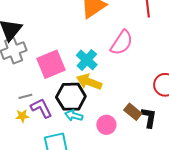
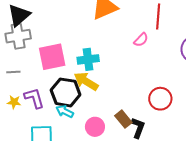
pink semicircle: (122, 43) -> (141, 40), moved, size x0.6
cyan cross: (87, 60) -> (88, 59), turned 30
gray line: (25, 96) -> (13, 72), moved

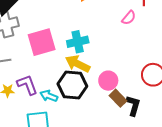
black hexagon: (66, 92) -> (72, 85), moved
cyan arrow: (65, 111) -> (49, 96), moved
pink circle: (95, 127) -> (108, 81), moved

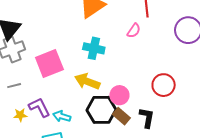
cyan cross: (78, 42) -> (94, 48), moved, turned 30
black hexagon: (72, 85) -> (101, 110), moved
brown rectangle: (118, 98) -> (121, 116), moved

